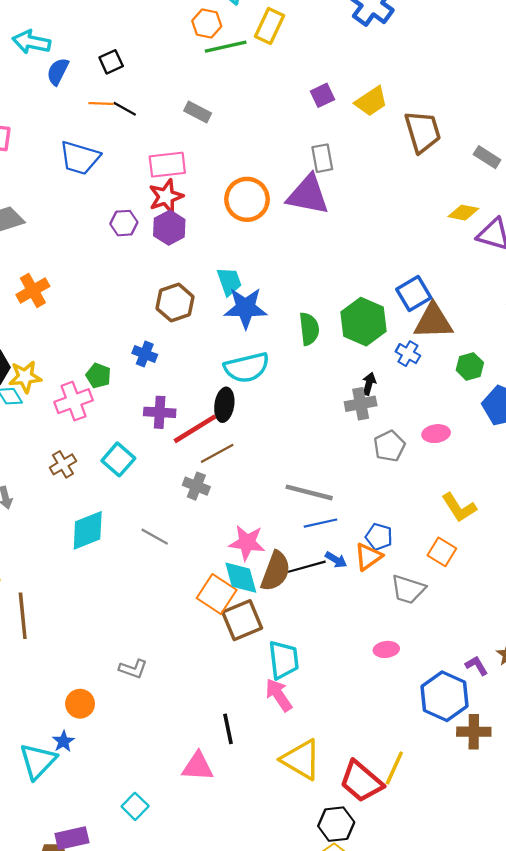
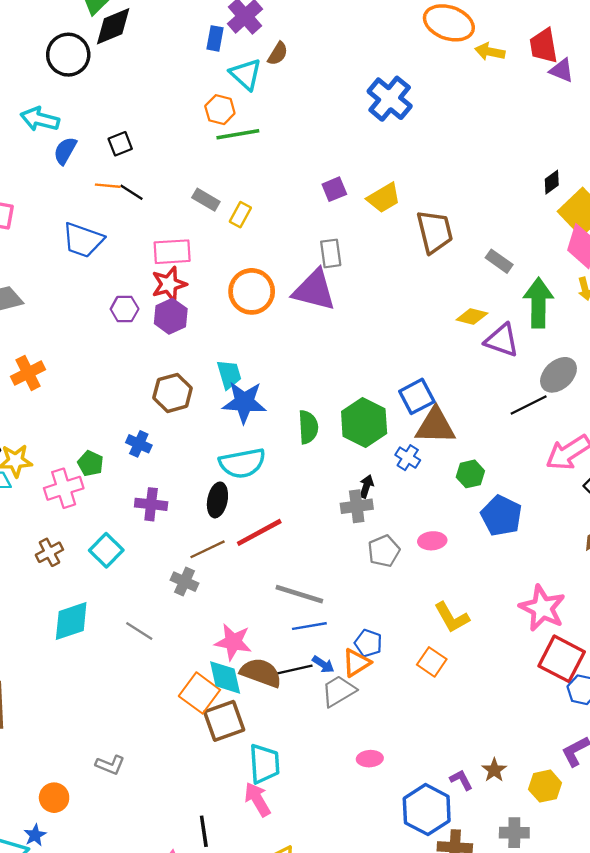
yellow rectangle: (269, 26) -> (240, 215), moved, size x0.7
red line: (195, 429) -> (259, 532), moved
brown semicircle: (276, 571) -> (261, 673), turned -93
gray trapezoid: (408, 589) -> (339, 691), moved, turned 129

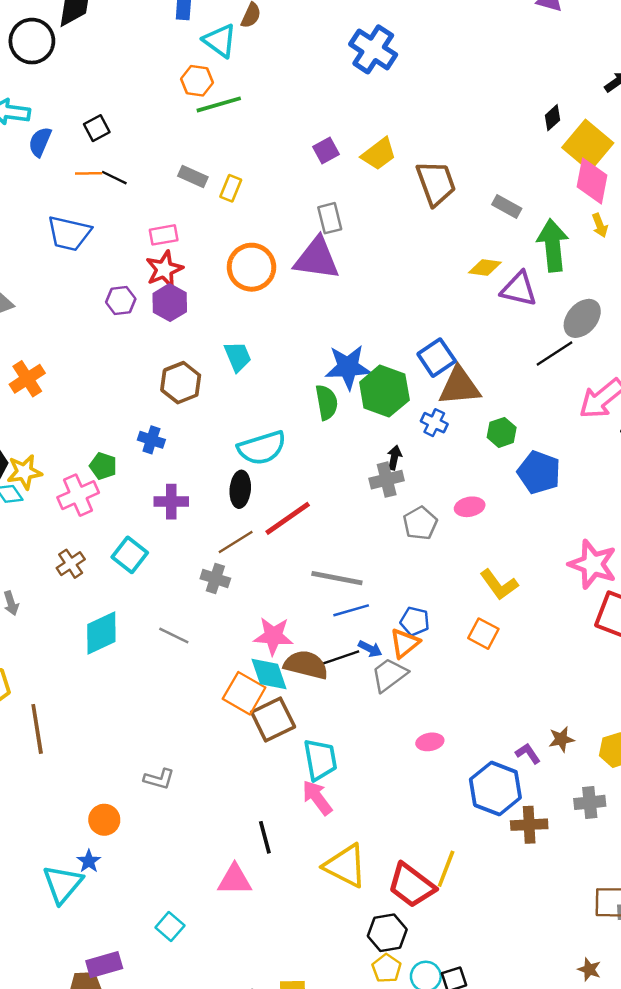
pink rectangle: (172, 252) -> (164, 235), size x0.7
blue star: (244, 402) -> (348, 367), moved
brown star: (494, 770) -> (561, 739), turned 30

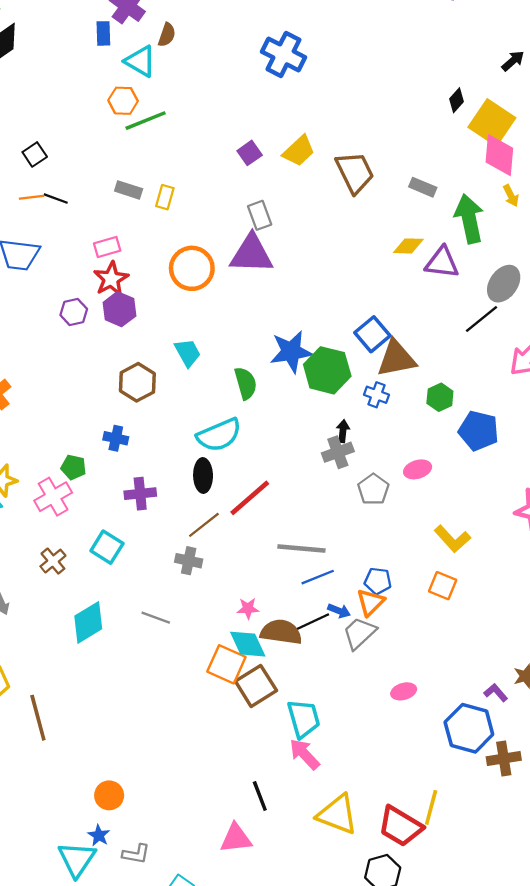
green semicircle: (327, 402) -> (246, 383), moved
pink star: (273, 636) -> (248, 608), size x0.6
gray L-shape: (159, 779) -> (136, 854), moved

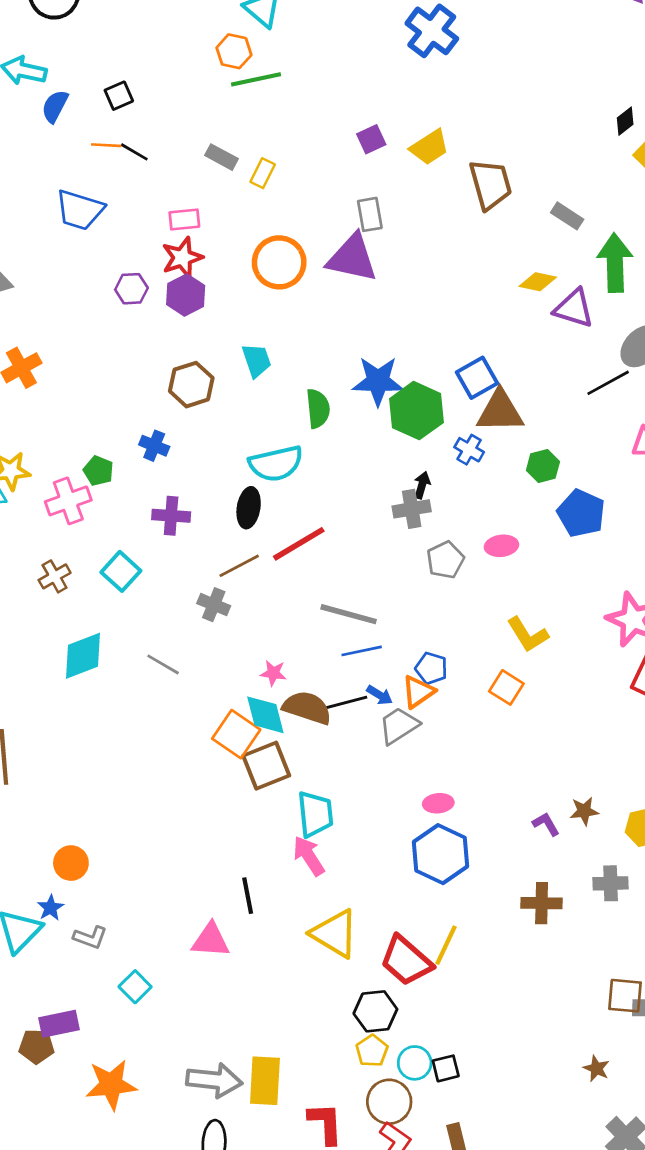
blue hexagon: (469, 728) -> (440, 854), moved

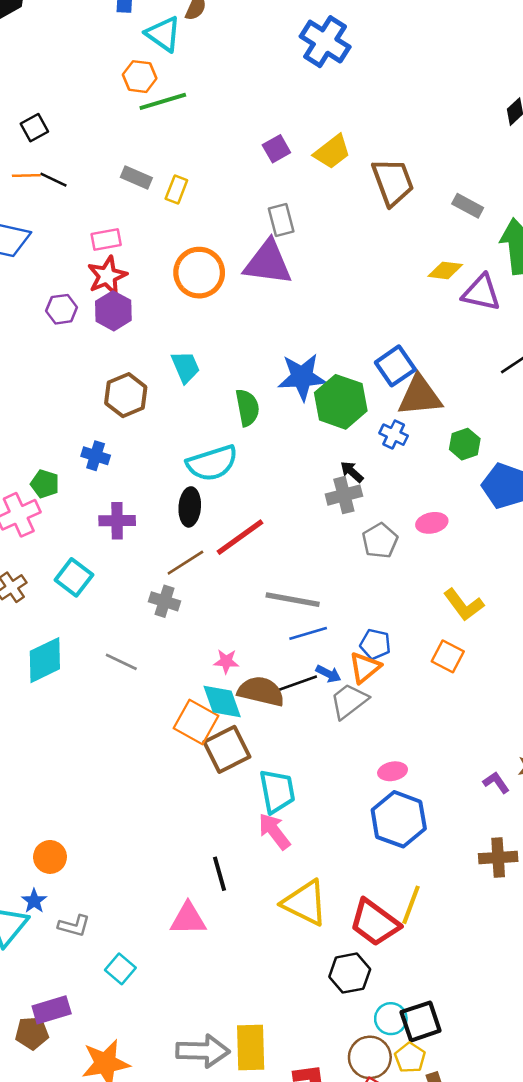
black arrow: (422, 485) -> (352, 472), turned -60
yellow pentagon: (372, 1051) -> (410, 1058), moved
black square: (446, 1068) -> (421, 1021), size x1.5

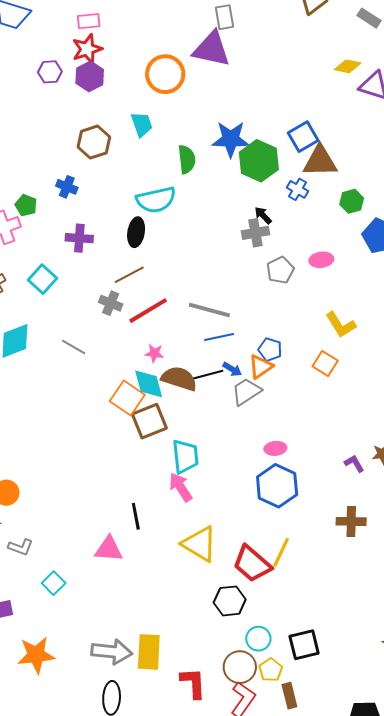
orange circle: (199, 273) -> (165, 74), moved
red line: (240, 537) -> (148, 311), moved
black square: (421, 1021) -> (304, 645), moved

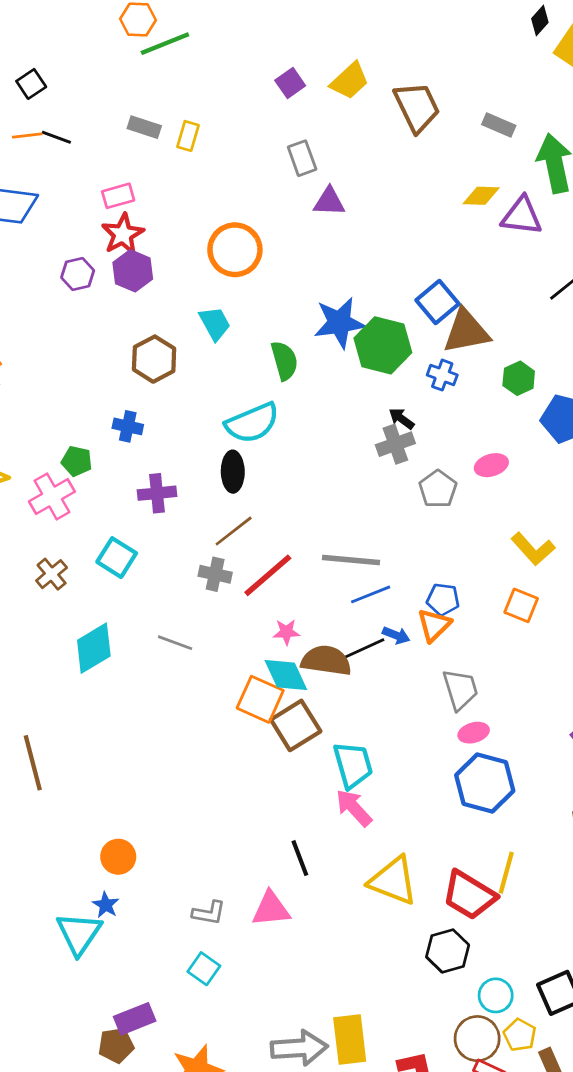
purple triangle: (212, 49) -> (329, 202), moved, size x0.6
gray trapezoid: (246, 392) -> (460, 689), moved, turned 116
gray L-shape: (21, 547) -> (209, 913), moved

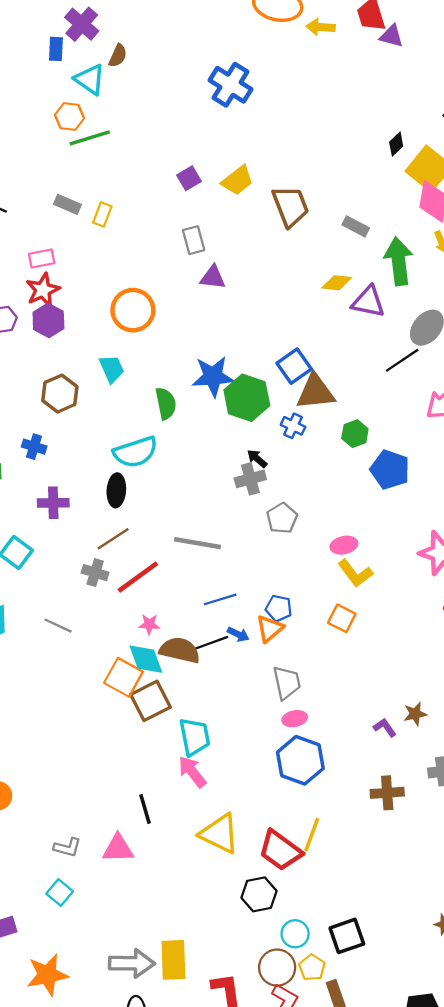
pink ellipse: (491, 465) -> (344, 545), moved
gray line: (351, 560) -> (198, 543), moved

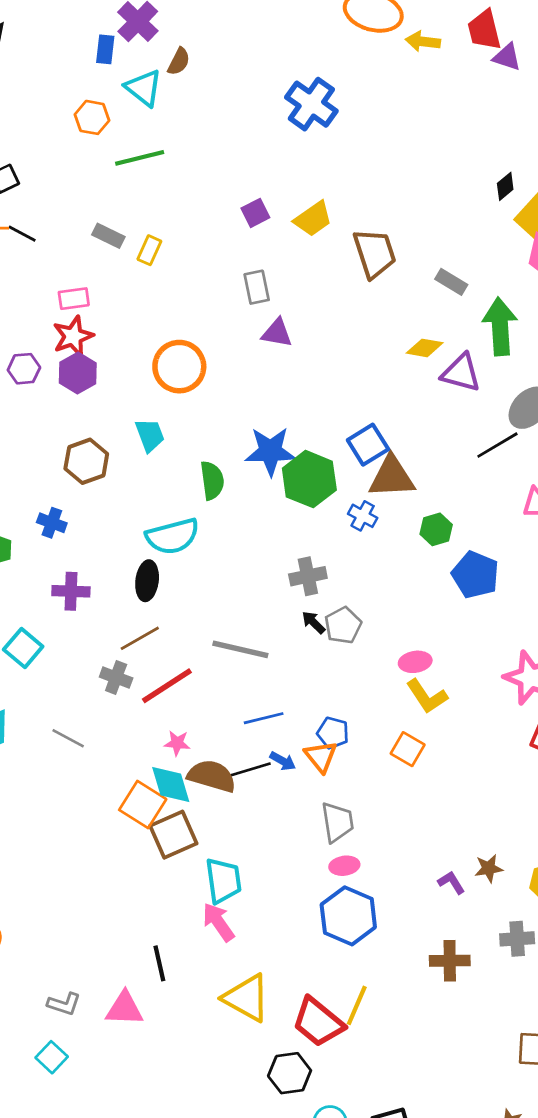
orange hexagon: (70, 117) -> (92, 117), moved
black arrow: (257, 459) -> (313, 622), moved
orange triangle: (270, 629) -> (321, 756), turned -32

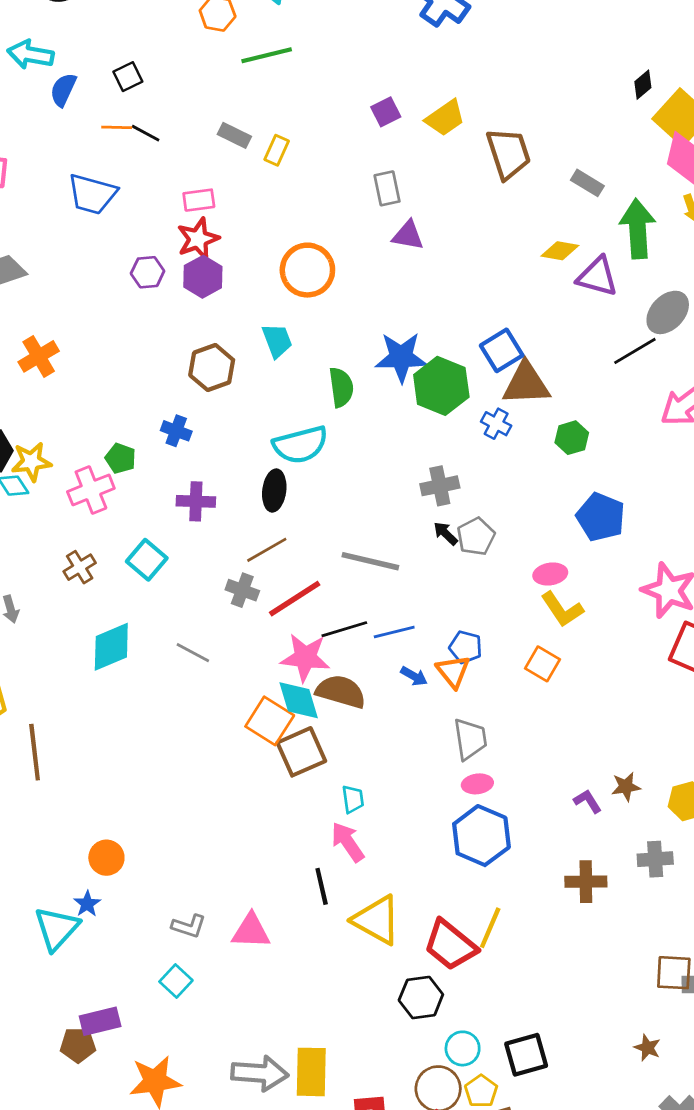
blue pentagon: (475, 575) -> (601, 517), moved
pink star: (177, 743) -> (305, 658), size x1.8
black line: (249, 770) -> (344, 629), moved
cyan trapezoid: (223, 881) -> (353, 799), size x0.6
black line: (159, 963) -> (322, 886), moved

